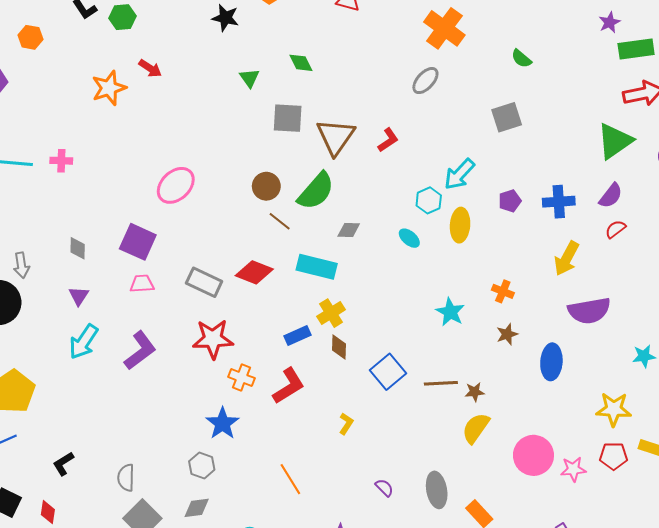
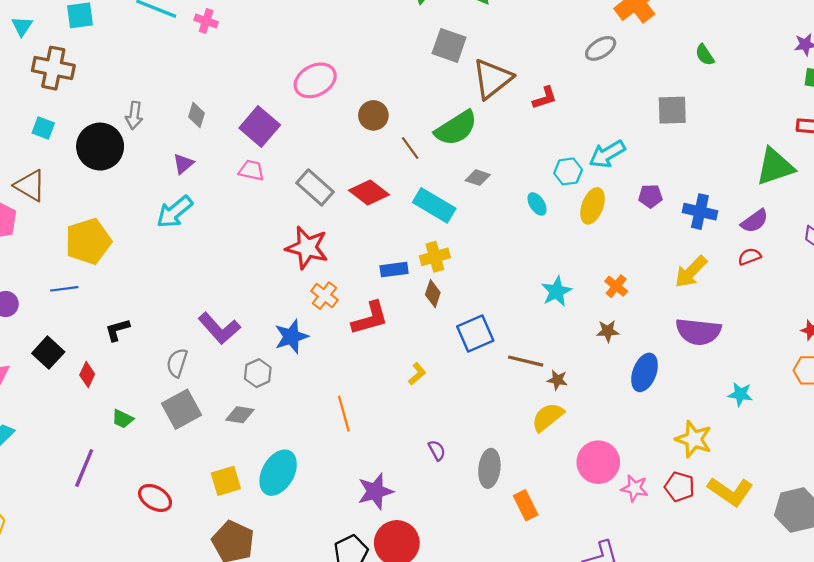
brown circle: (266, 186) -> (373, 115), moved
purple L-shape: (140, 351) -> (219, 328), moved, turned 69

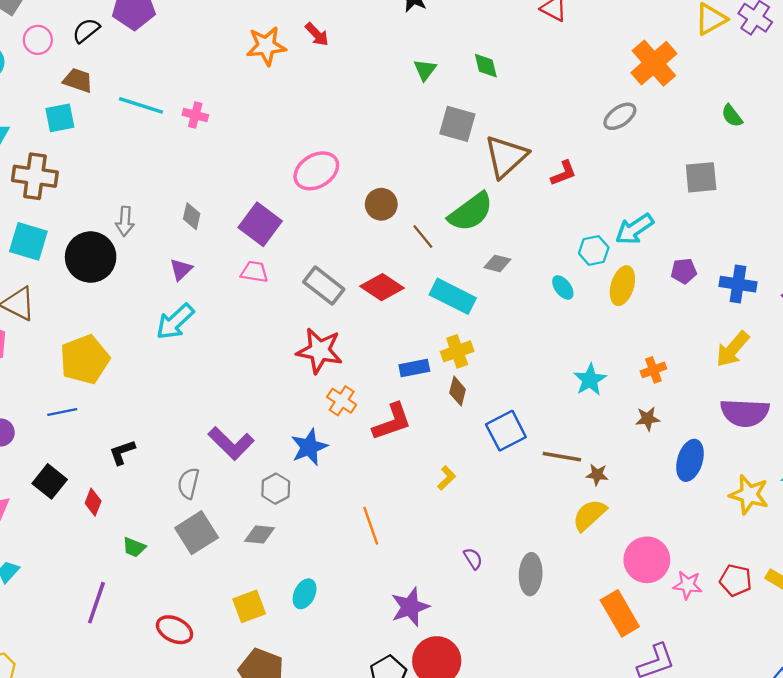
cyan square: (43, 128) -> (28, 241), size x1.6
orange cross: (616, 286) -> (653, 370), turned 35
yellow star: (694, 439) -> (749, 495), moved
cyan ellipse: (278, 473) -> (305, 594), size x0.6
orange rectangle: (526, 505) -> (620, 613), moved, size x1.4

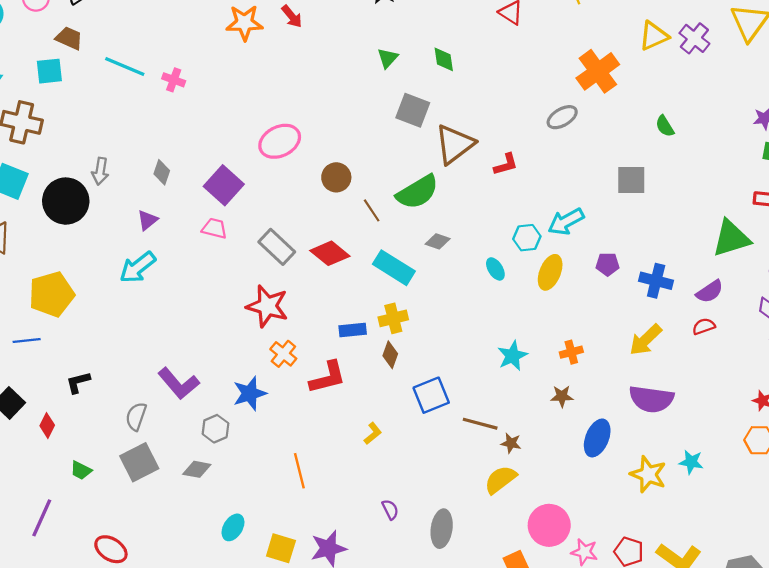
yellow square: (249, 606) -> (281, 548), moved, turned 32

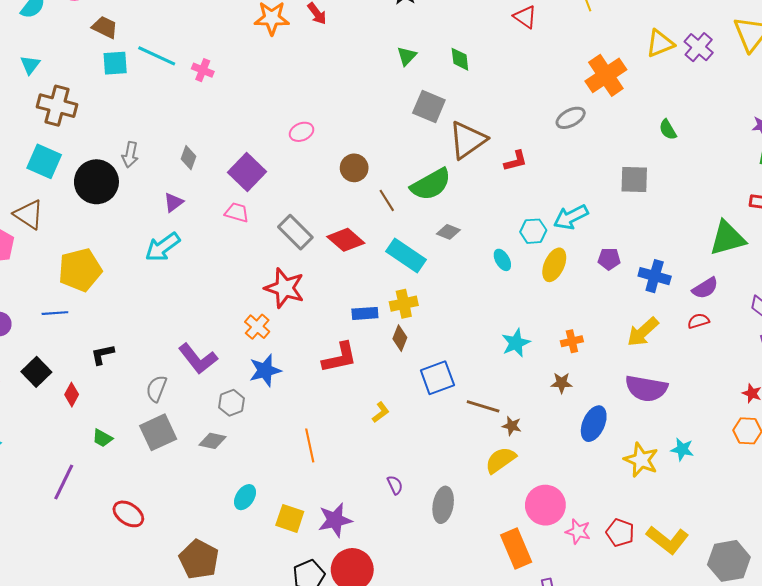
cyan square: (49, 71) -> (115, 63), moved
pink ellipse: (280, 141) -> (302, 132), size x0.6
orange cross: (283, 354) -> (257, 327), moved

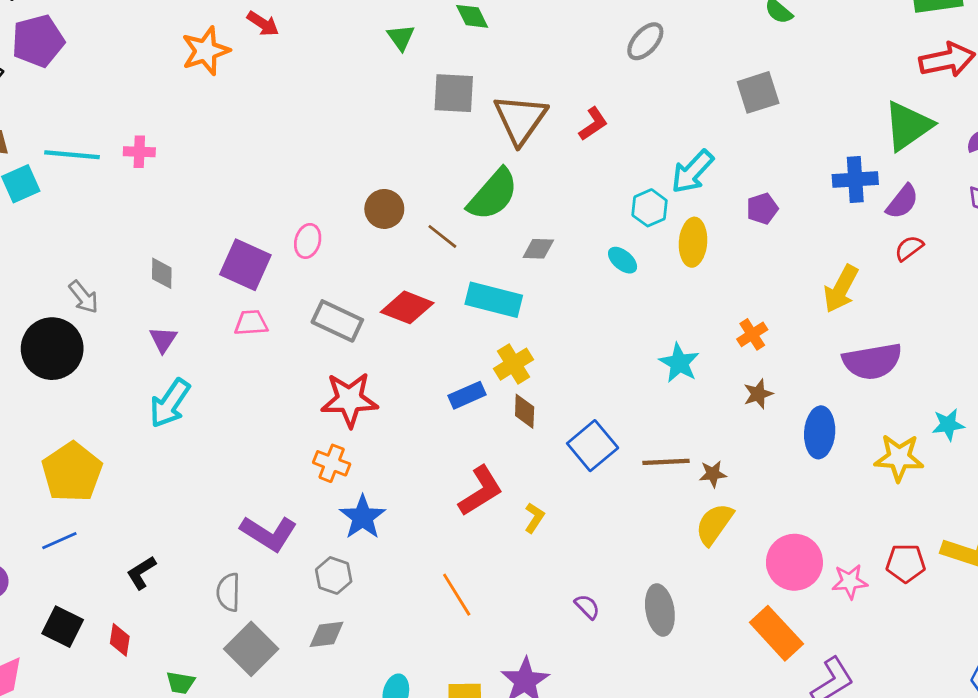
pink ellipse: (302, 132) -> (308, 241), moved, turned -30
gray arrow: (130, 155) -> (84, 297), turned -30
blue cross: (655, 276) -> (855, 180), moved
red L-shape: (340, 358) -> (481, 491), moved

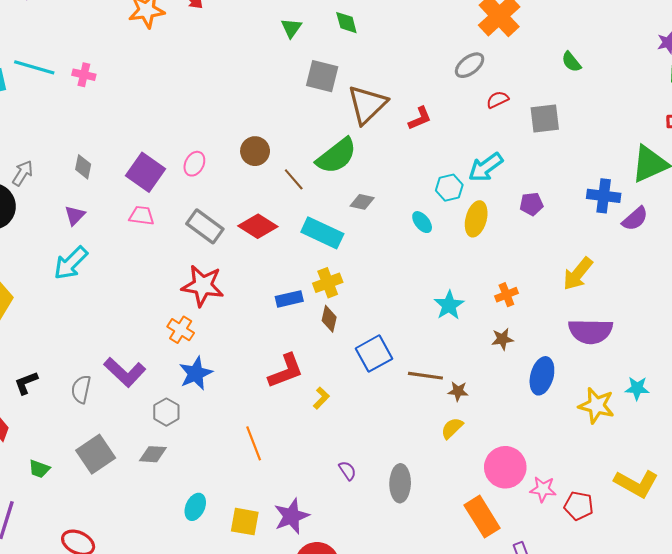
red semicircle: (909, 248) -> (497, 100), moved
gray arrow: (84, 297) -> (23, 173), turned -120
yellow semicircle: (714, 524) -> (452, 428), size x0.7
red pentagon: (906, 563) -> (579, 506), moved
gray semicircle: (228, 592) -> (81, 389), moved

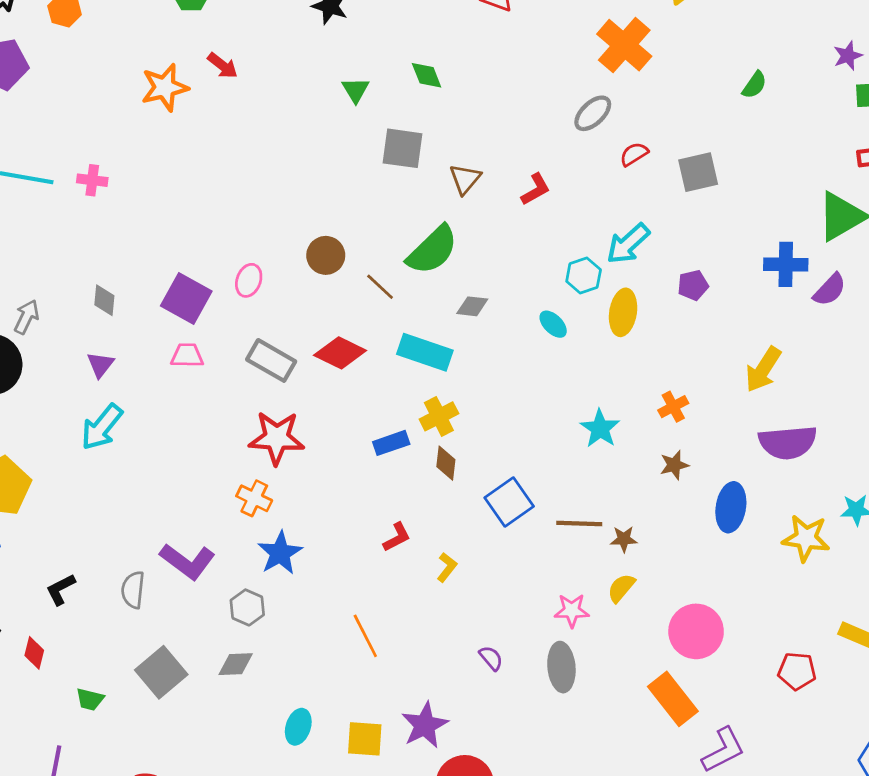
green semicircle: (571, 62) -> (754, 85), moved, turned -100
brown triangle: (367, 105) -> (465, 179), size x0.6
red L-shape: (286, 371) -> (397, 537), size x0.6
pink star: (543, 489) -> (572, 610), moved

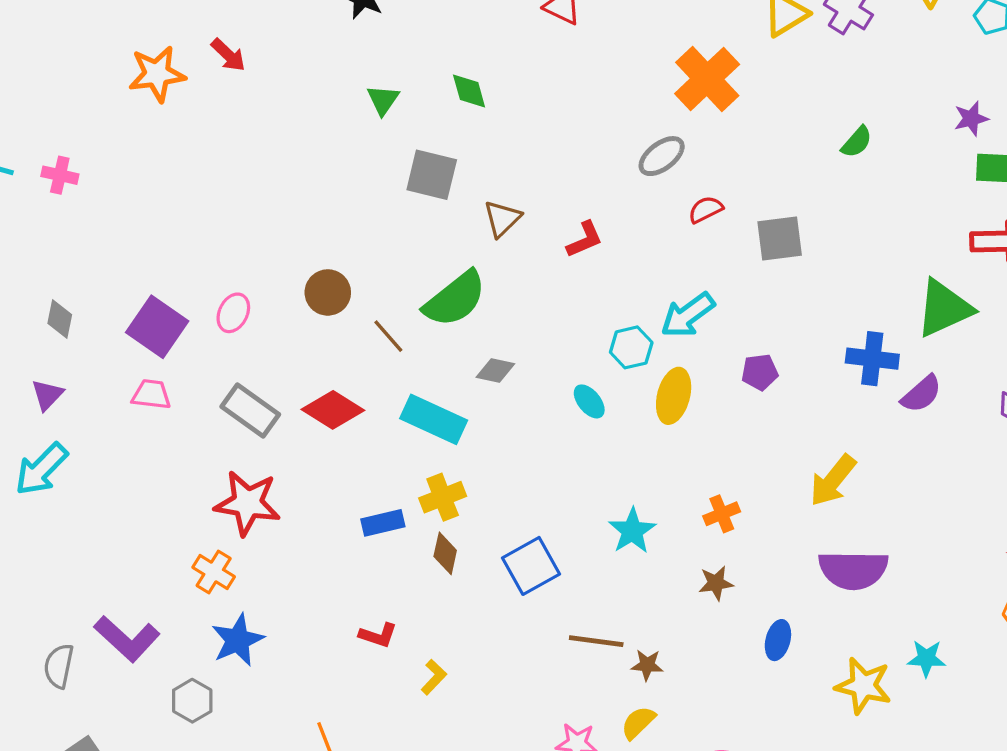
blue square: (509, 502) -> (531, 566), moved
blue ellipse: (731, 507) -> (778, 640), size x0.7
red L-shape: (397, 537) -> (378, 635), turned 40

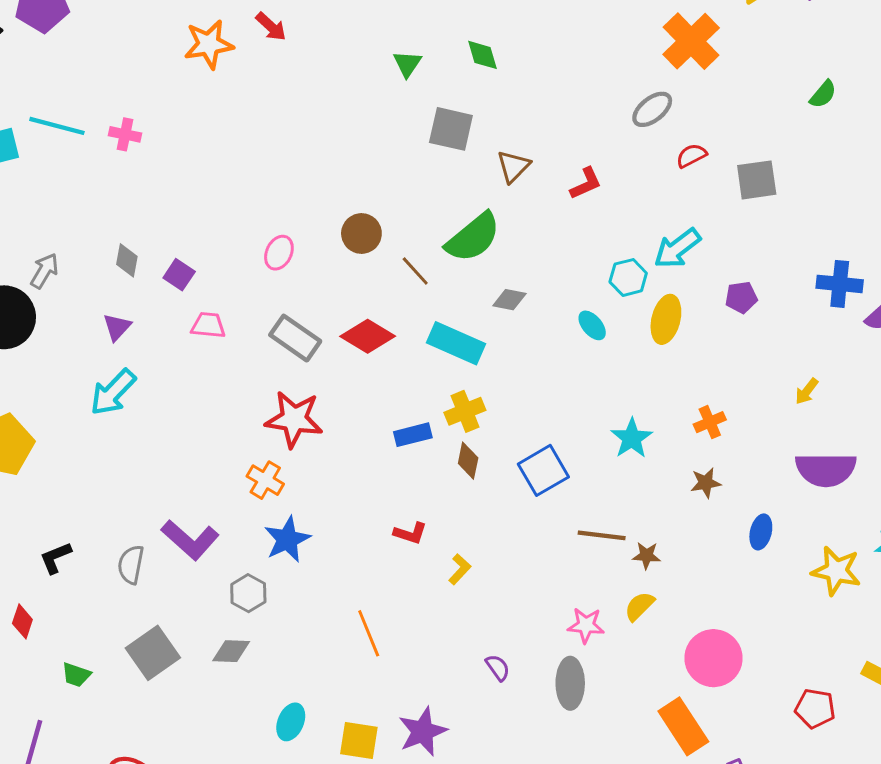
purple square: (157, 327) -> (179, 275), moved, size x0.6
yellow arrow: (833, 480) -> (807, 391), size x0.6

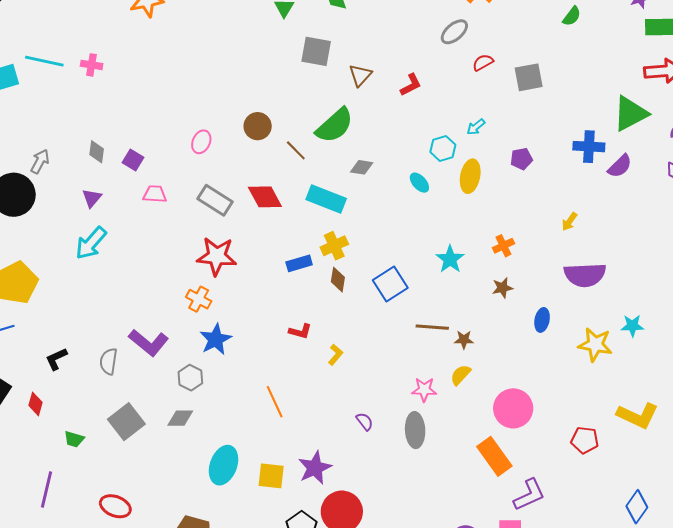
cyan arrow: (677, 248) -> (476, 127), size x0.6
red diamond: (368, 336) -> (265, 197), turned 33
cyan ellipse: (291, 722) -> (224, 465), size x1.5

